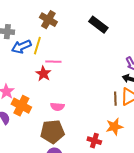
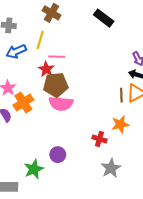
blue arrow: (21, 47) -> (16, 51), moved
orange cross: (21, 106) -> (23, 103), turned 30
pink semicircle: (57, 107) -> (61, 104), size x1.6
brown pentagon: (52, 132) -> (56, 85), moved

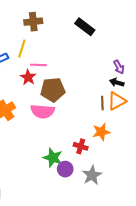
brown cross: (52, 13) -> (33, 22), turned -36
brown pentagon: (56, 85) -> (53, 90), moved
purple circle: (58, 155) -> (65, 169), moved
green star: (34, 169) -> (53, 158), moved, turned -30

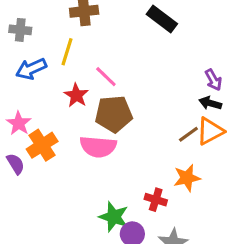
pink line: (38, 65) -> (106, 77), moved, turned 42
brown line: (102, 103) -> (188, 134), turned 56

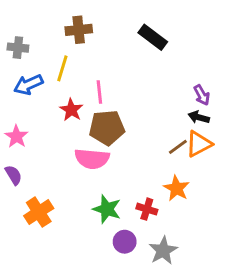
pink line: (106, 77) -> (99, 92), turned 40
orange cross: (42, 145) -> (39, 212), moved
orange star: (187, 178) -> (176, 188), turned -30
green star: (114, 217) -> (107, 209), moved

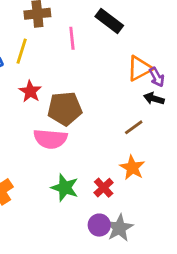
pink line: (99, 92) -> (72, 38), moved
orange triangle: (199, 144) -> (139, 68), moved
red cross: (147, 209) -> (104, 188), turned 30
purple circle: (125, 242) -> (99, 225), moved

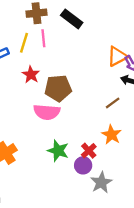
black rectangle: (109, 21) -> (72, 19), moved
pink line: (72, 38) -> (43, 38), moved
purple circle: (99, 225) -> (83, 165), moved

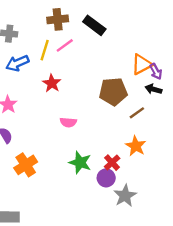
pink line: (43, 38) -> (65, 45), turned 60
brown pentagon: (58, 88) -> (113, 92), moved
pink semicircle: (47, 112) -> (68, 122), size x0.6

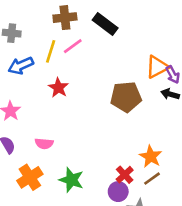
brown line: (137, 113) -> (152, 179), moved
pink semicircle: (68, 122) -> (44, 144), moved
green star: (80, 163) -> (71, 180), moved

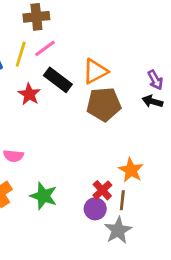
black rectangle: (105, 24) -> (58, 80), moved
orange triangle: (157, 67) -> (95, 71), moved
brown line: (152, 179) -> (122, 200), moved, turned -48

